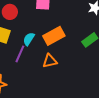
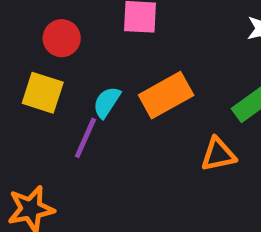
orange triangle: (50, 61) -> (218, 154), moved

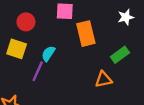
orange rectangle: (166, 95) -> (86, 34), moved, turned -75

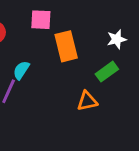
white star: (126, 17) -> (117, 39), moved

